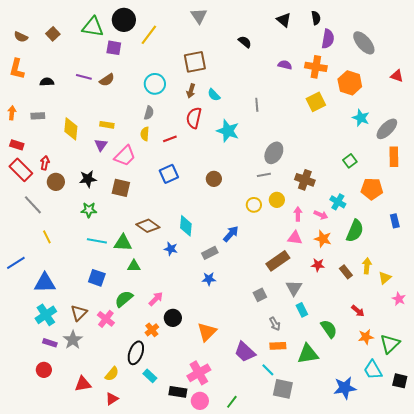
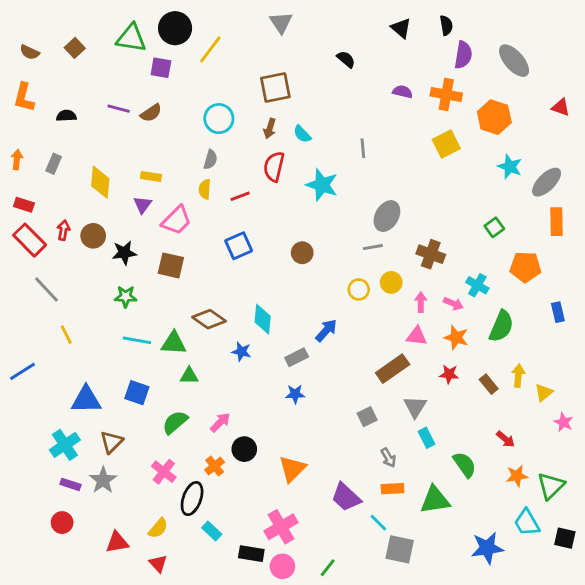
gray rectangle: (38, 116) -> (54, 164), turned -64
brown circle: (56, 182) -> (93, 236), moved
blue triangle: (45, 283) -> (86, 400), moved
pink cross: (106, 319) -> (164, 472), moved
red triangle: (112, 399) -> (158, 564), turned -40

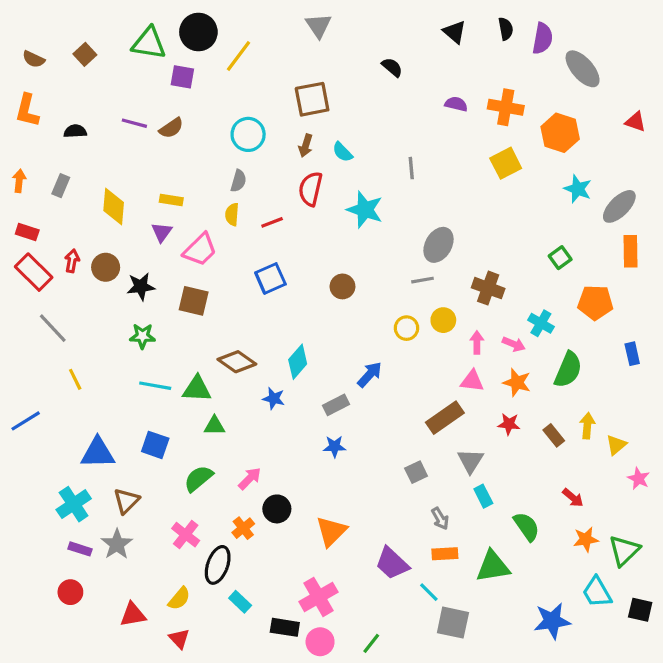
purple semicircle: (463, 55) -> (543, 38), moved
cyan diamond: (263, 319) -> (298, 362), turned 36

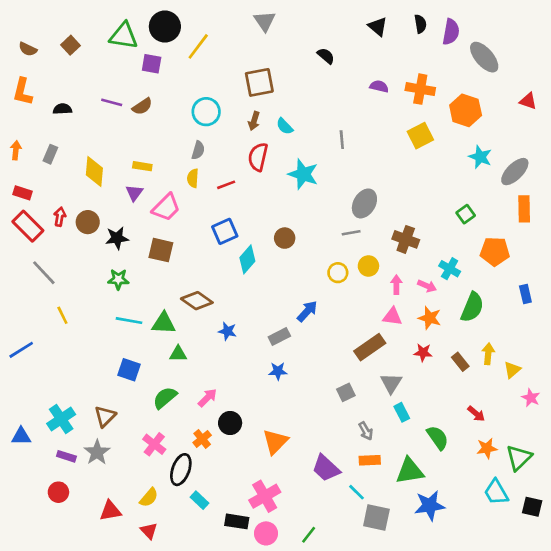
cyan diamond: (298, 362) -> (247, 259), moved
blue triangle: (98, 453) -> (21, 436), moved, size x0.7
blue star: (552, 621) -> (430, 505), moved

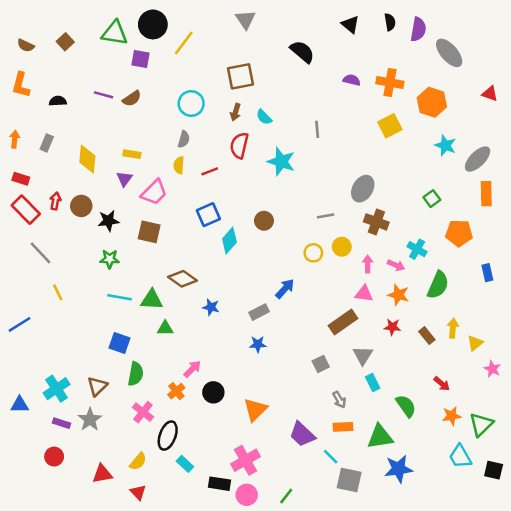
black semicircle: (326, 56) -> (302, 52), size x1.5
gray ellipse: (364, 203) -> (363, 189), moved
green semicircle: (165, 398) -> (136, 374), moved, turned 140
orange cross: (202, 439) -> (176, 391), moved

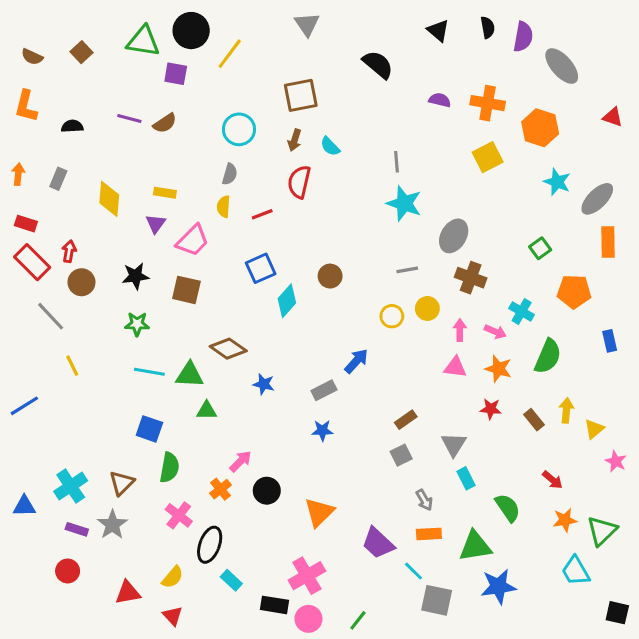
cyan star: (281, 162) -> (404, 203), moved
brown circle: (81, 206) -> (81, 282), moved
brown rectangle: (343, 322) -> (406, 420), moved, size x0.6
black square: (494, 470) -> (617, 613), moved

